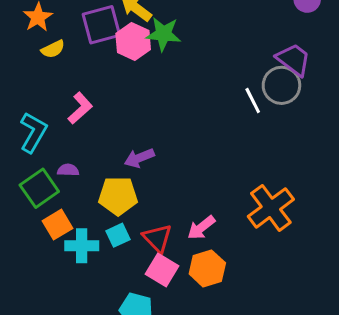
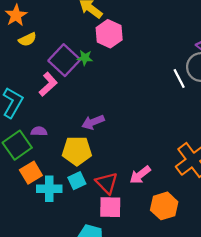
purple square: (101, 25) -> (64, 60), moved, turned -32
green star: (163, 34) -> (85, 58), moved, size x0.6
pink hexagon: (133, 41) -> (109, 34), moved
orange hexagon: (207, 268) -> (164, 206), moved
pink square: (162, 270) -> (110, 207), turned -30

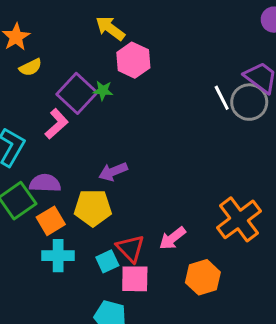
white line: (179, 78) -> (222, 98), moved
purple semicircle: (39, 131) -> (45, 183), size x1.5
orange square: (31, 173) -> (51, 221), moved
cyan square: (77, 181) -> (107, 261), moved

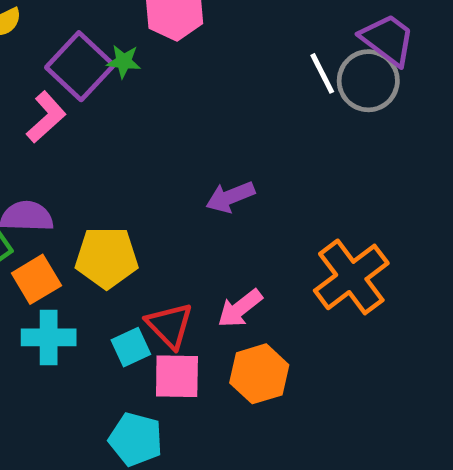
purple arrow: (113, 172) -> (230, 197), moved
orange hexagon: (203, 277) -> (259, 374), moved

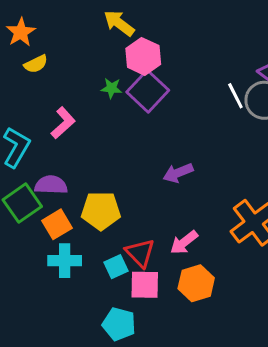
purple square: (80, 66) -> (148, 91), moved

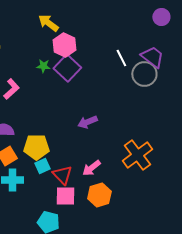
white line: (235, 96) -> (121, 58), moved
cyan square: (116, 267) -> (42, 166), moved

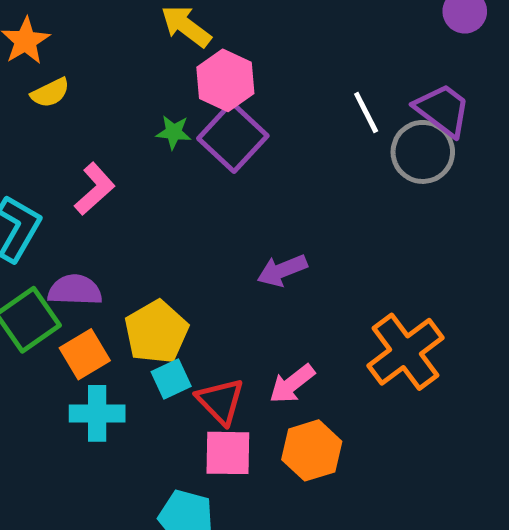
yellow pentagon: (36, 147) -> (156, 332), turned -30

